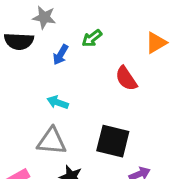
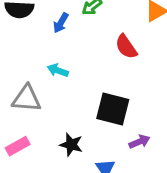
gray triangle: (52, 141) -> (27, 99), moved

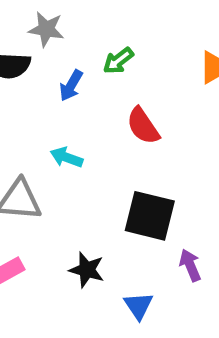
red semicircle: (126, 47) -> (143, 126), moved
purple arrow: (139, 142) -> (190, 265), turned -90

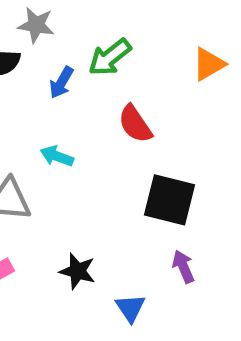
green arrow: (118, 61) -> (110, 57), size x1.4
black square: (150, 216) -> (170, 200), moved

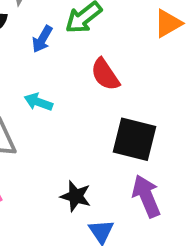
purple arrow: (183, 267) -> (146, 196), size x1.5
black star: (78, 271) -> (76, 196), moved

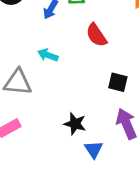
black square: (135, 139) -> (118, 82), size x0.6

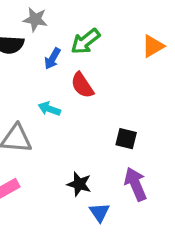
red semicircle: (96, 35) -> (82, 85), moved

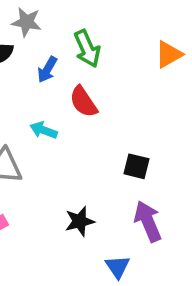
green arrow: (85, 41) -> (87, 49), turned -76
black star: (79, 184) -> (80, 221), turned -30
blue triangle: (99, 212) -> (118, 267), moved

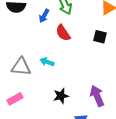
cyan arrow: (44, 130) -> (47, 62), moved
black square: (137, 166) -> (100, 37), moved

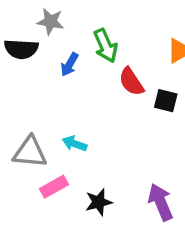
red semicircle: (63, 33) -> (131, 82), moved
pink rectangle: (15, 99) -> (54, 187), moved

